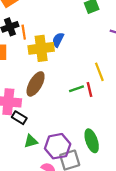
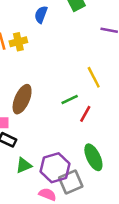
blue semicircle: (58, 40) -> (41, 15), moved
yellow cross: (41, 48) -> (18, 42), moved, size x0.6
red line: (90, 90) -> (85, 114), moved, turned 48

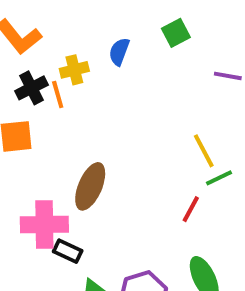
yellow cross: (18, 42) -> (74, 70), moved
green line: (70, 100) -> (219, 178), moved

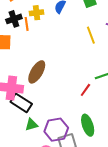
yellow line: (204, 151) -> (91, 35), moved
black rectangle: (68, 251) -> (21, 103), size x1.5

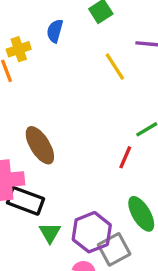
brown ellipse: (37, 72) -> (40, 145), turned -50
green triangle: (31, 125) -> (50, 233), turned -32

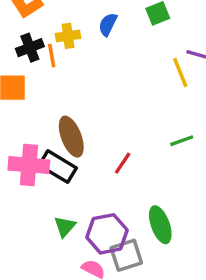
yellow line: (115, 67) -> (180, 72), moved
red line: (125, 157) -> (123, 163), moved
black rectangle: (26, 201) -> (58, 167), moved

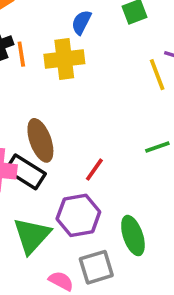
yellow cross: (68, 36) -> (64, 59), moved, size x1.5
green triangle: (65, 227) -> (32, 236), size x1.6
purple hexagon: (107, 234) -> (78, 215), moved

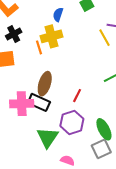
orange line: (21, 54) -> (39, 47), moved
brown ellipse: (40, 140) -> (45, 84), turned 45
gray square: (96, 267) -> (101, 149), moved

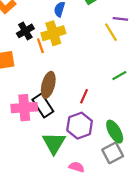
black cross: (14, 34) -> (25, 31), moved
black rectangle: (39, 102) -> (43, 105), turned 35

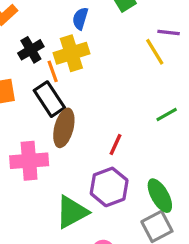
black rectangle: (43, 105) -> (49, 99), moved
green triangle: (54, 143) -> (72, 212), turned 30

